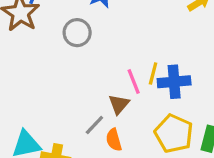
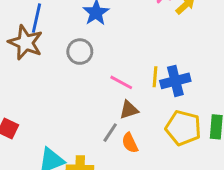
pink line: (134, 82) -> (121, 82), moved, turned -30
brown triangle: (119, 104) -> (129, 110), turned 42

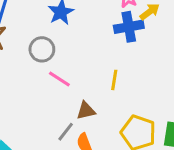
blue cross: (175, 81) -> (129, 27), moved
pink line: (121, 82) -> (59, 79), moved

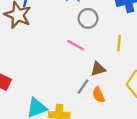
gray circle: (42, 49) -> (88, 18), moved

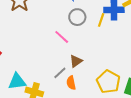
yellow line: (119, 43) -> (101, 20), moved
brown triangle: (98, 69) -> (76, 61), turned -32

